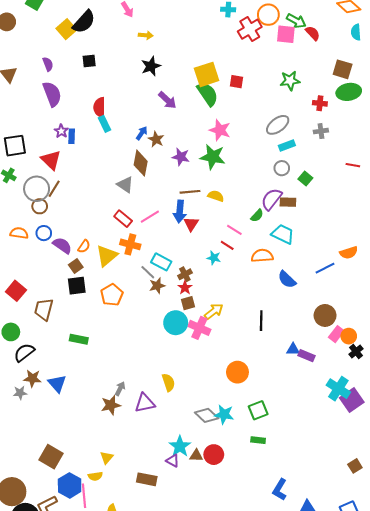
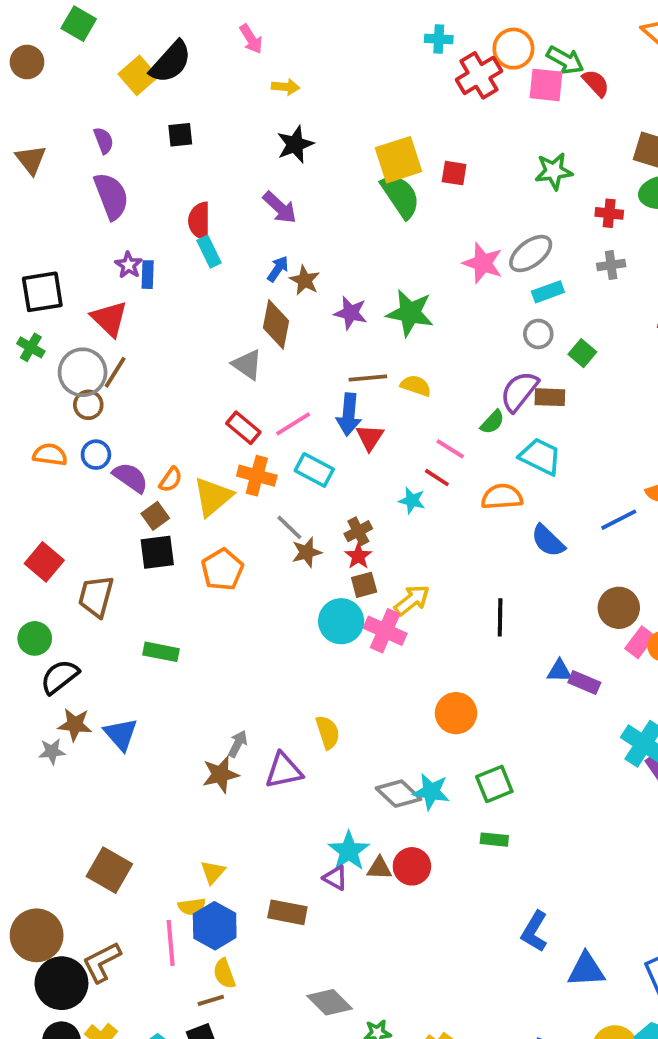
purple arrow: (167, 100) -> (280, 208), moved
pink star: (220, 130) -> (483, 263), moved
cyan rectangle: (161, 262) -> (314, 470), moved
blue hexagon: (70, 485) -> (215, 926), moved

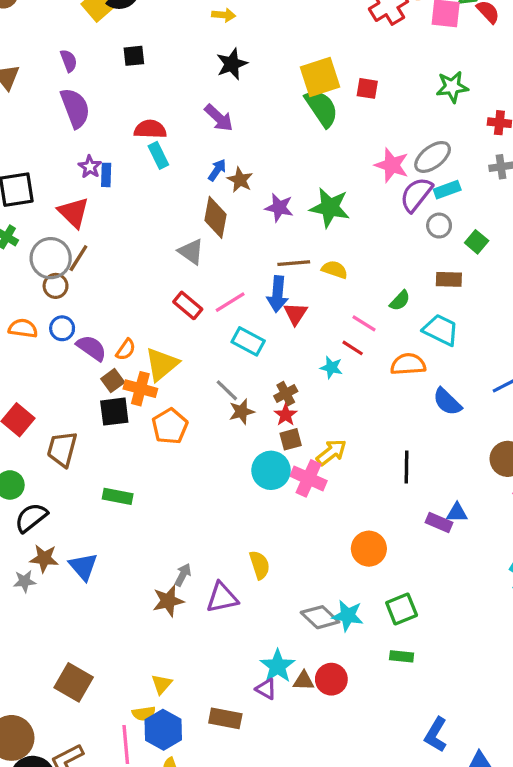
red semicircle: (199, 221) -> (150, 129), turned 92
purple semicircle: (519, 391) -> (416, 195), moved
orange cross: (257, 476) -> (140, 389), moved
purple rectangle: (584, 682) -> (439, 523), moved

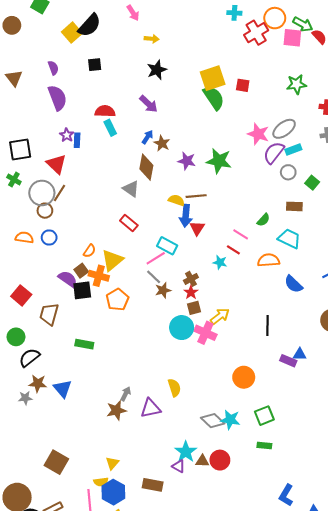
yellow semicircle: (335, 270) -> (176, 200), moved
pink line: (230, 302) -> (156, 258), moved
purple semicircle: (91, 348) -> (68, 279), moved

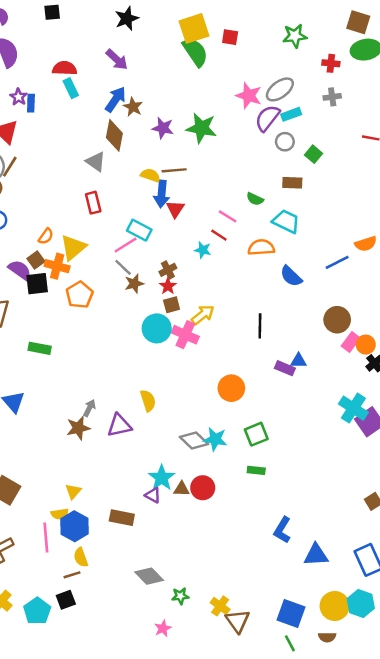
blue arrow: (147, 137) -> (116, 99), size x1.5
green semicircle: (263, 220) -> (255, 199), turned 72
red rectangle: (129, 223) -> (93, 203), turned 36

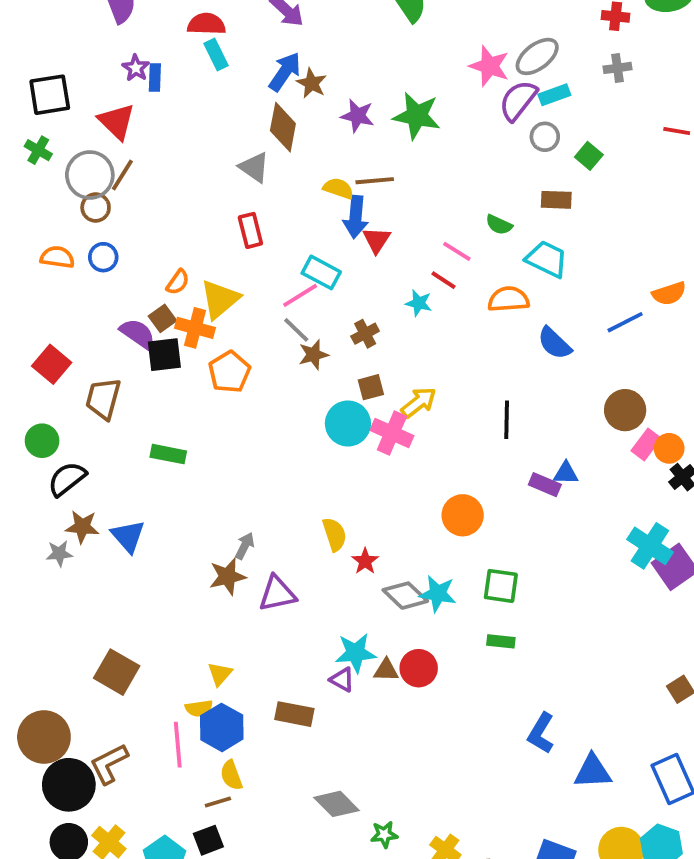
red star: (168, 286) -> (365, 561), moved
purple triangle: (119, 425) -> (277, 594), moved
green square: (256, 434) -> (501, 586), turned 30
cyan star: (162, 478) -> (356, 653), turned 30

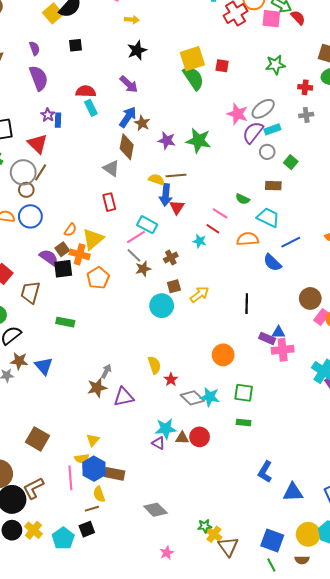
blue circle: (103, 257) -> (30, 216), size x1.5
blue line: (625, 322) -> (291, 242), moved
pink cross: (392, 433) -> (283, 350), moved, turned -30
brown rectangle: (294, 714) -> (114, 474), moved
green star: (384, 834) -> (205, 526), moved

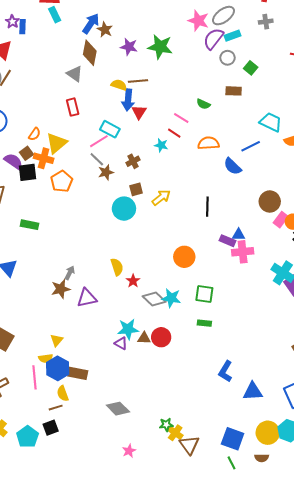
cyan trapezoid: (268, 217) -> (271, 122), moved

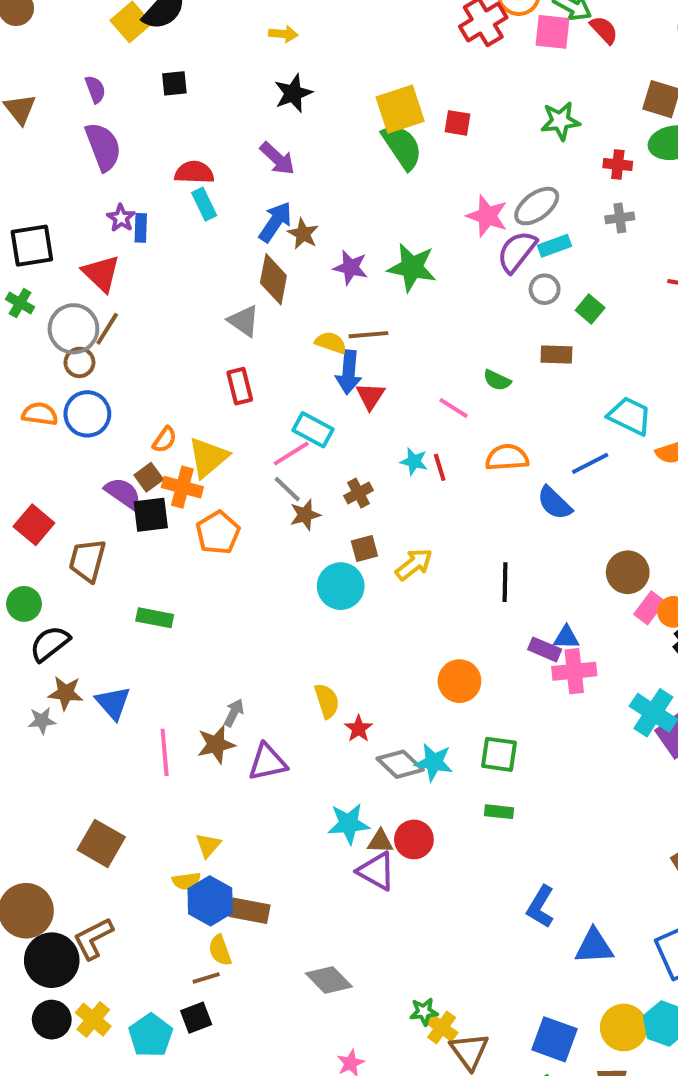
red line: (174, 133) -> (440, 467), moved, turned 40
purple triangle: (121, 343) -> (376, 871), moved, size x1.5
pink line: (35, 377) -> (165, 752), moved

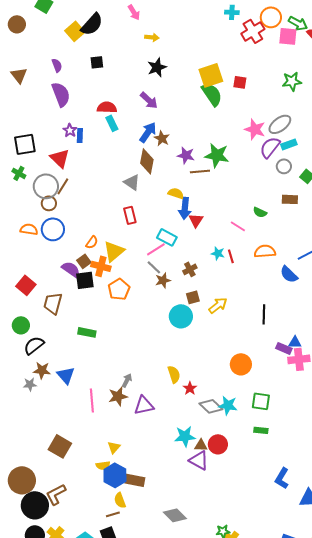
brown line: (368, 335) -> (200, 171), moved

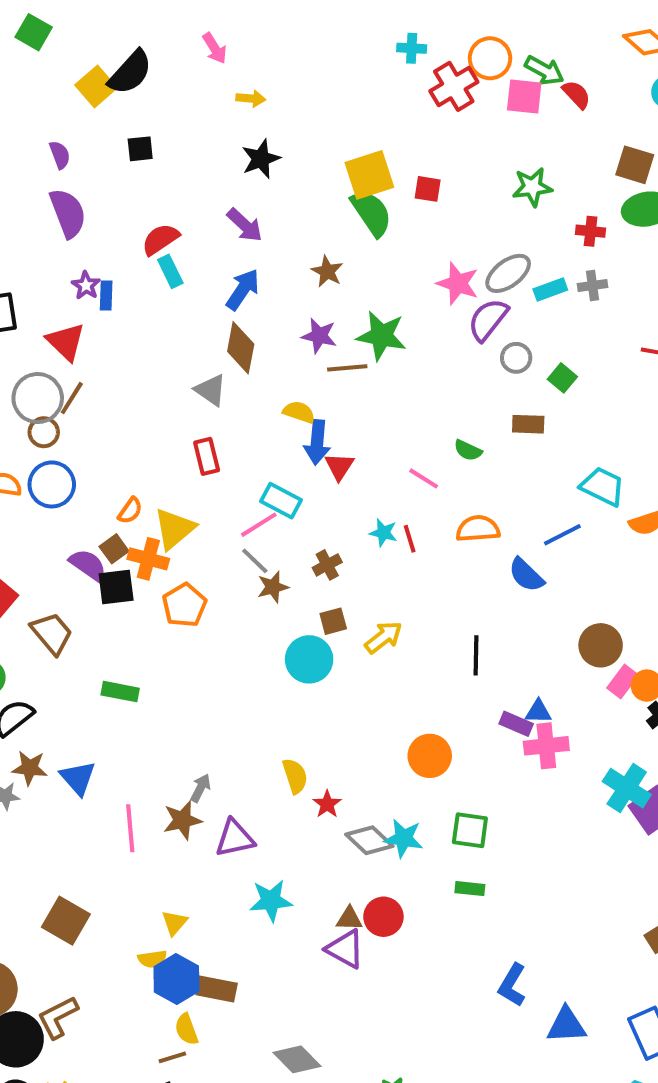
red semicircle: (107, 107) -> (160, 239), turned -36
brown star: (162, 138) -> (327, 271), moved
cyan rectangle: (289, 144) -> (550, 289), moved
brown trapezoid: (53, 303) -> (52, 633), turned 125
cyan star: (185, 436) -> (271, 901), moved

